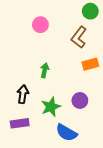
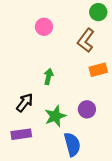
black arrow: (23, 94) -> (25, 103), turned 30
blue semicircle: (66, 133) -> (72, 144), turned -135

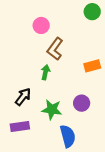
brown L-shape: (86, 40) -> (55, 49), moved
green star: (55, 116) -> (52, 110), turned 30

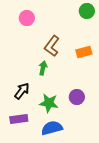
pink circle: (41, 25) -> (27, 18), moved
orange rectangle: (92, 66) -> (84, 52), moved
blue semicircle: (68, 136) -> (52, 128), moved, turned -90

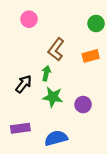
green circle: (87, 11) -> (96, 24), moved
black arrow: (22, 91) -> (24, 84), moved
green star: (49, 103) -> (53, 97), moved

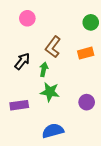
black arrow: (24, 84) -> (22, 61), moved
purple circle: (83, 105) -> (87, 102), moved
purple rectangle: (20, 128) -> (19, 105), moved

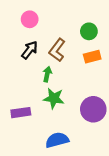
green circle: (91, 22) -> (89, 31), moved
black arrow: (22, 61) -> (30, 50), moved
purple circle: (87, 102) -> (93, 109), size x1.5

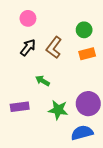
green arrow: (47, 74) -> (43, 81), moved, turned -72
green star: (54, 98) -> (58, 110), moved
blue semicircle: (57, 140) -> (82, 133), moved

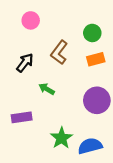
black arrow: (28, 47) -> (25, 63), moved
purple circle: (88, 104) -> (97, 100), moved
green star: (58, 110) -> (61, 138), moved, turned 30

